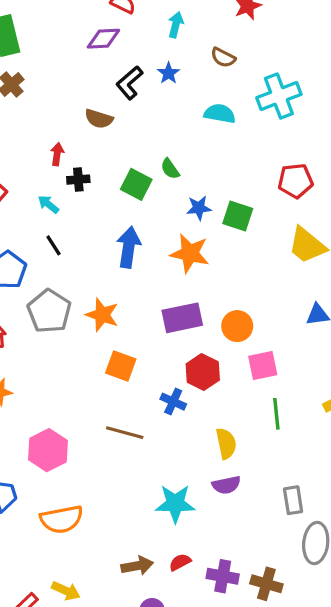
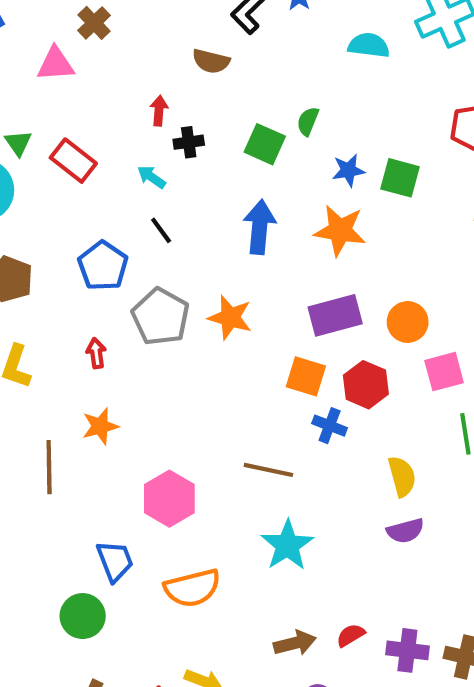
green semicircle: (170, 169) -> (308, 121), turned 60
orange square: (121, 366) -> (306, 376), moved
cyan star: (175, 504) -> (287, 545), moved, turned -30

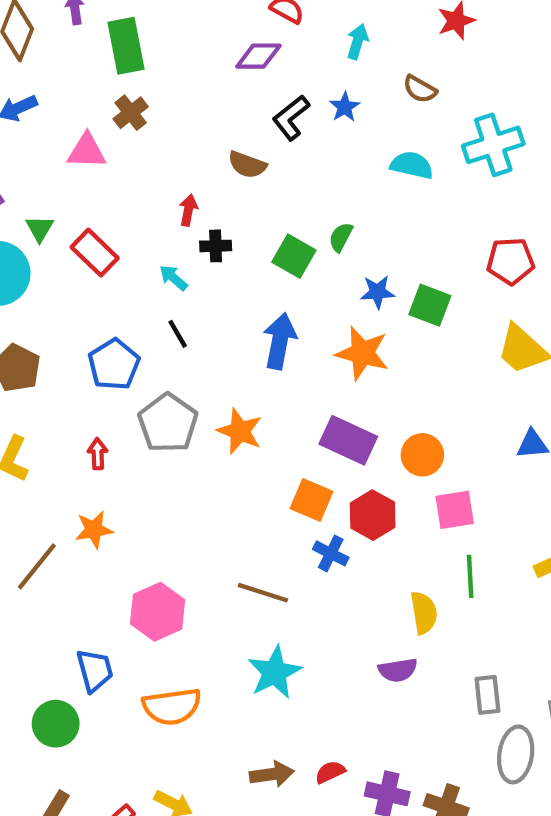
purple rectangle: (335, 315) -> (348, 440), turned 34
brown line: (49, 467) -> (37, 566), turned 34
yellow semicircle: (402, 476) -> (424, 613), moved

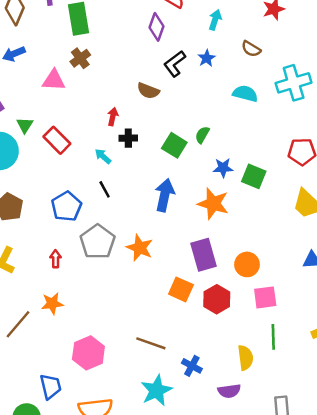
purple diamond: (258, 56) -> (156, 27), turned -72
purple rectangle: (348, 440) -> (204, 255), turned 48
blue cross: (331, 553) -> (192, 366), moved

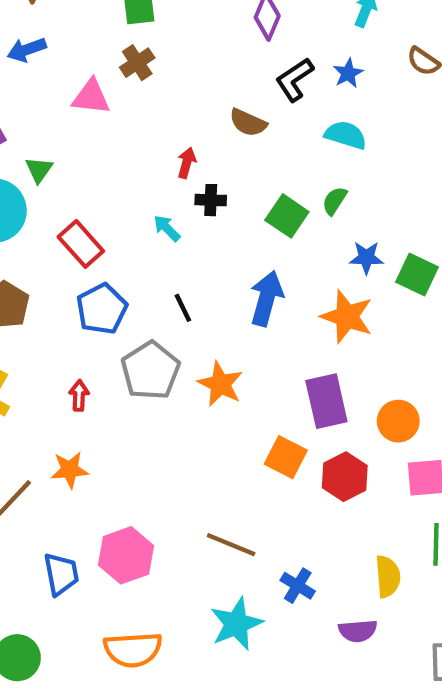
cyan semicircle: (245, 94) -> (346, 135), moved
red rectangle: (57, 140) -> (81, 244), moved
black line: (105, 189) -> (183, 308), moved
blue trapezoid: (51, 386) -> (61, 574), moved

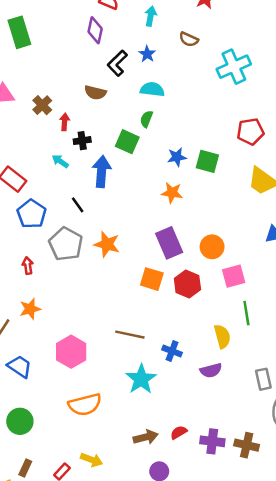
brown cross: (137, 63) -> (42, 105), moved
green semicircle: (334, 201) -> (146, 119), moved
blue arrow: (267, 298) -> (102, 171), moved
orange star: (347, 317) -> (172, 193), size x0.7
blue trapezoid: (61, 574) -> (20, 366), moved, turned -35

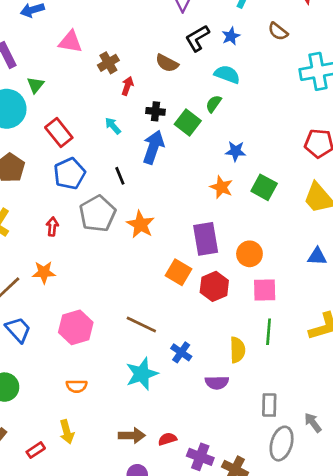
black cross: (82, 141) -> (156, 111), moved
green square: (207, 161) -> (264, 187), moved
orange semicircle: (85, 405) -> (77, 386), size x0.6
yellow arrow: (91, 460) -> (67, 432), moved, turned 40

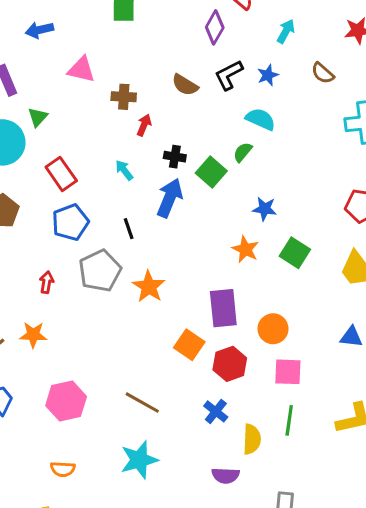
brown cross: (108, 63) -> (124, 97), turned 30
brown semicircle: (167, 63) -> (185, 85), moved
blue cross: (181, 352) -> (216, 411), moved

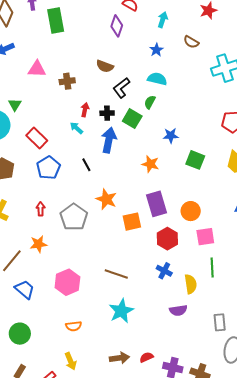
black L-shape: (229, 75) -> (121, 88), moved
red arrow: (144, 125) -> (85, 110), moved
orange star: (245, 249) -> (150, 164), moved
gray pentagon: (100, 271) -> (74, 217), moved
orange square: (189, 345) -> (132, 222), moved, turned -36

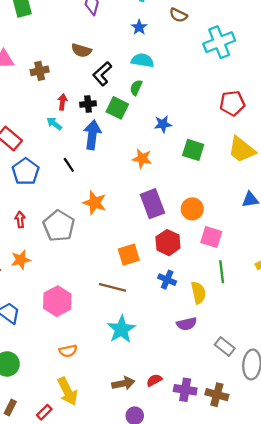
orange square: (132, 222) -> (129, 255), moved
pink square: (205, 237) -> (211, 237), turned 30
gray rectangle: (220, 322) -> (225, 346), moved, turned -42
yellow arrow: (71, 361) -> (68, 391), size x1.4

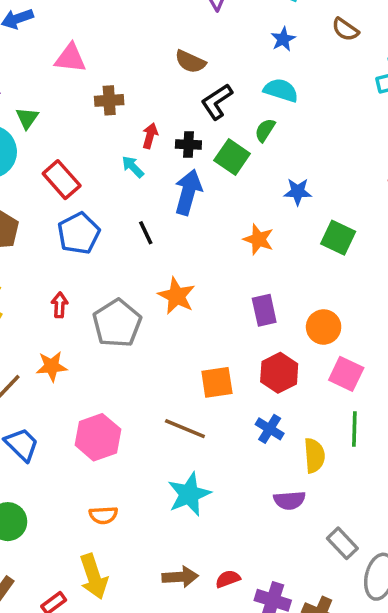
brown cross: (40, 71) -> (109, 100), moved
purple rectangle: (152, 204) -> (264, 310), size x0.7

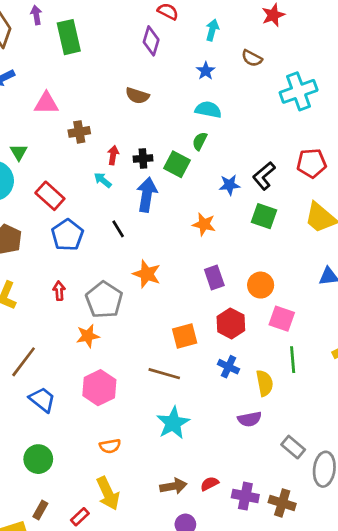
black L-shape: (217, 102) -> (264, 176), moved
orange star: (52, 366) -> (88, 336), moved

